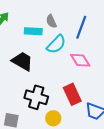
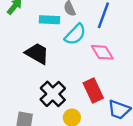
black cross: (36, 97) -> (53, 94), turned 30

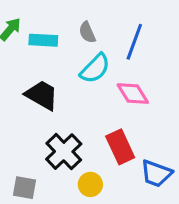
cyan rectangle: (49, 20) -> (43, 40), moved

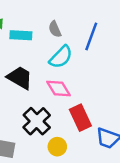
pink diamond: (133, 94) -> (59, 89), moved

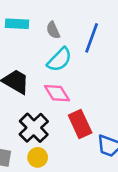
cyan rectangle: (21, 35) -> (17, 24), moved
yellow circle: (57, 147) -> (38, 157), moved

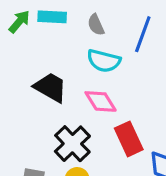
cyan semicircle: (59, 60) -> (104, 61), turned 60

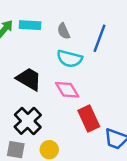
black cross: (72, 144) -> (28, 121), moved

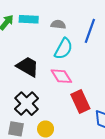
gray semicircle: (64, 31) -> (58, 24), turned 120
cyan semicircle: (70, 59) -> (63, 49), turned -75

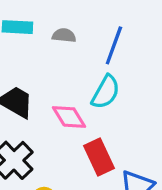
cyan semicircle: (63, 49) -> (106, 92), moved

